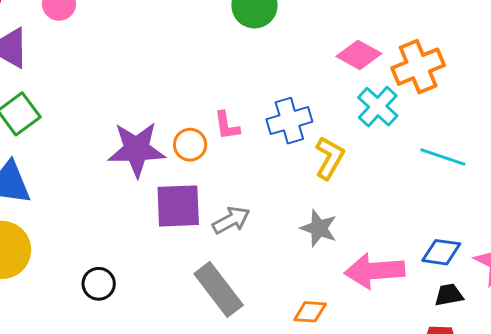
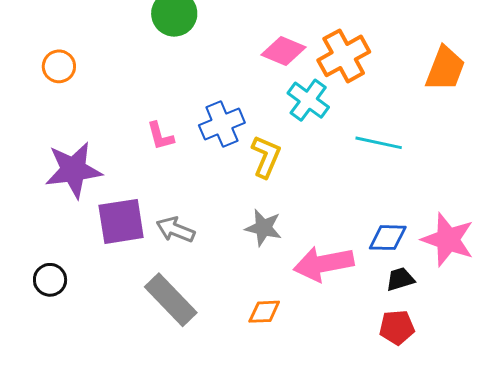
orange circle: (190, 145) -> (59, 66), moved
gray arrow: (231, 220) -> (175, 230), turned -123
black circle: (99, 284) -> (50, 280), moved

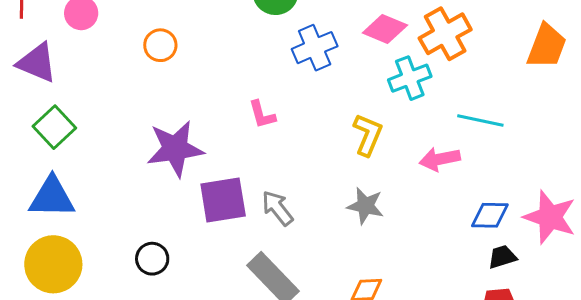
cyan cross: (308, 100) -> (410, 78), turned 33
blue cross: (222, 124) -> (315, 48), moved
gray arrow: (175, 230) -> (277, 208), turned 30
pink arrow: (324, 264) -> (440, 159), moved, size x0.7

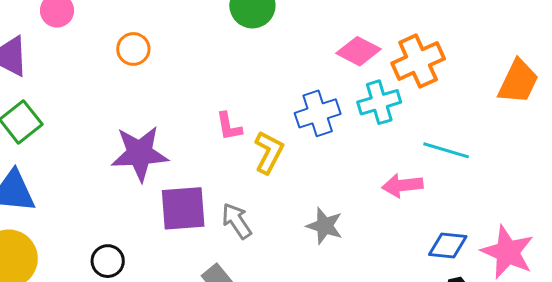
blue cross: (315, 48) -> (318, 113), moved
yellow L-shape: (368, 135) -> (269, 152), moved

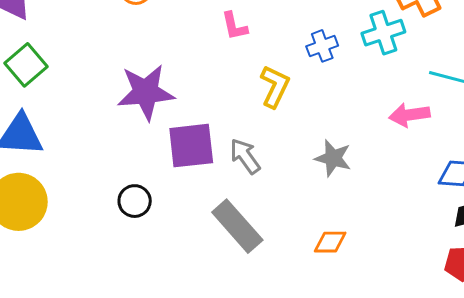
blue cross: (318, 113) -> (322, 46), size x0.7
pink L-shape: (229, 126) -> (234, 26), moved
black circle: (108, 261) -> (135, 201), moved

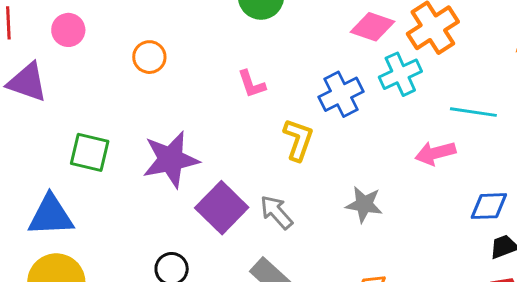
blue cross: (322, 46) -> (341, 94), size x1.4
green square: (26, 65) -> (90, 152), moved, turned -30
purple square: (191, 146) -> (222, 208), turned -33

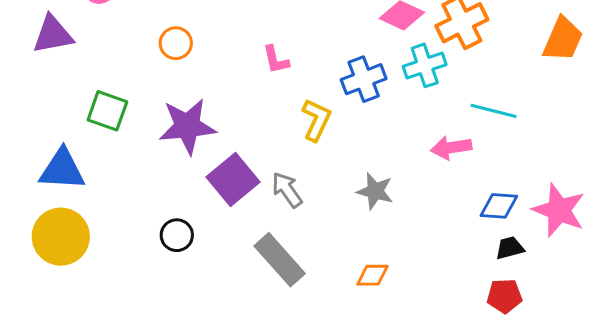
orange circle: (149, 57) -> (176, 43), moved
purple triangle: (27, 82) -> (53, 35), turned -36

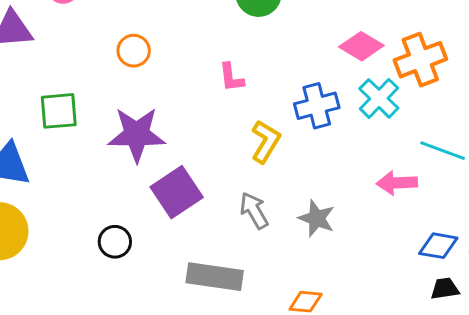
cyan cross: (425, 65) -> (379, 98), turned -33
green square: (107, 111) -> (59, 111), turned -30
gray arrow: (287, 190) -> (254, 211), moved
gray rectangle: (280, 260) -> (215, 277), turned -46

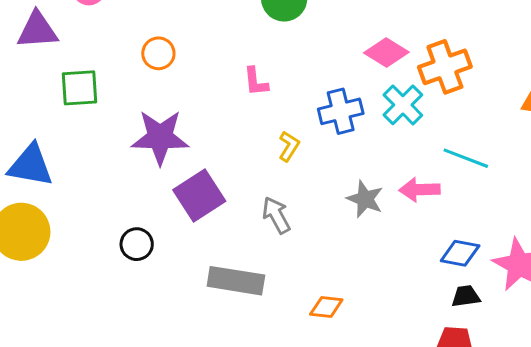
green square: (59, 111) -> (80, 88), moved
yellow L-shape: (266, 141) -> (289, 146), size x0.7
gray star: (317, 218) -> (365, 199), moved

